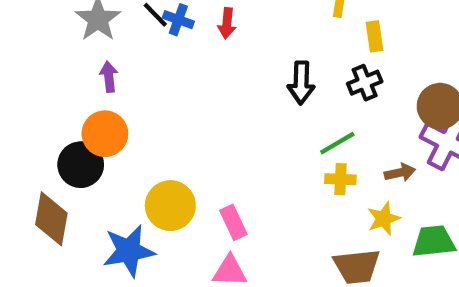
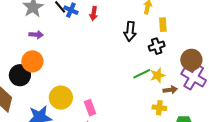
purple arrow: (109, 77) -> (36, 35), turned 96
black arrow: (301, 83) -> (130, 31), moved
yellow cross: (340, 179) -> (159, 108), moved
yellow star: (384, 219) -> (158, 75), moved

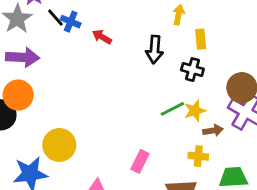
red arrow: (94, 13) -> (102, 37), moved, turned 112
purple arrow: (36, 35) -> (23, 57), size x1.6
black cross: (157, 46) -> (192, 70), turned 35
pink rectangle: (90, 108) -> (140, 161), moved, turned 49

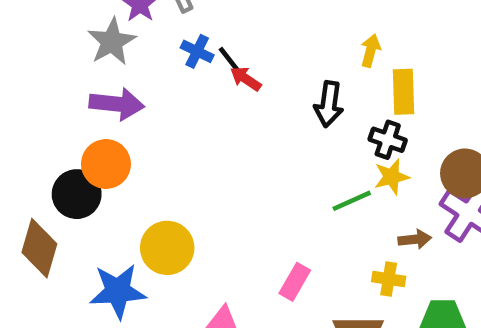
black line: (55, 18) -> (230, 61), moved
yellow rectangle: (201, 39) -> (404, 92), size x1.4
yellow star: (195, 111) -> (392, 177), moved

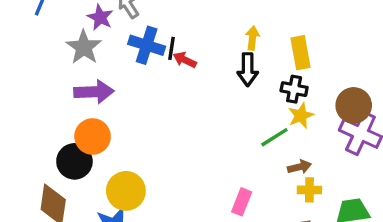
blue cross: (197, 51) -> (147, 45), size x1.5
yellow arrow: (371, 51) -> (252, 38), moved
black line: (230, 61) -> (171, 48), turned 55
brown arrow: (415, 239) -> (299, 167), moved
yellow circle: (167, 248) -> (126, 191), moved

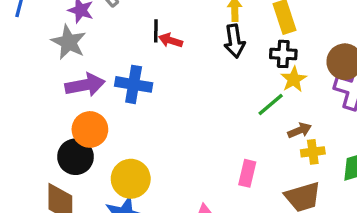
blue cross: (147, 45) -> (134, 84), moved

